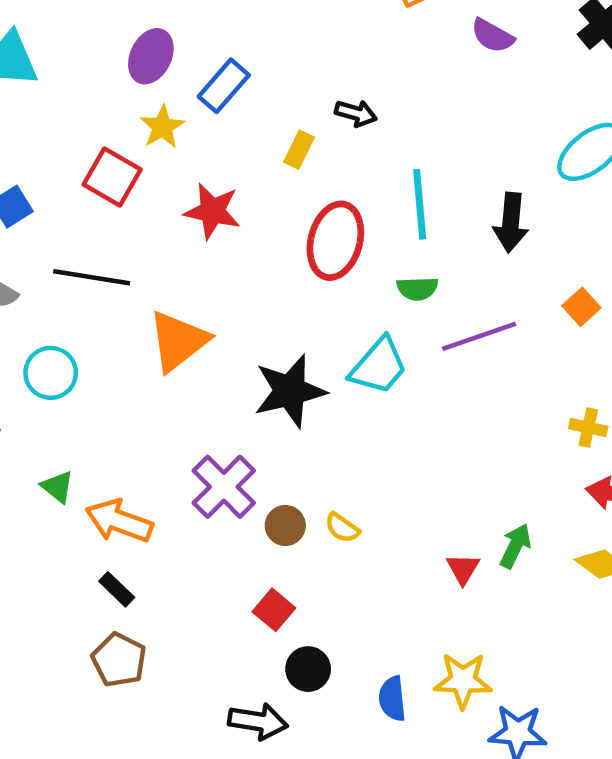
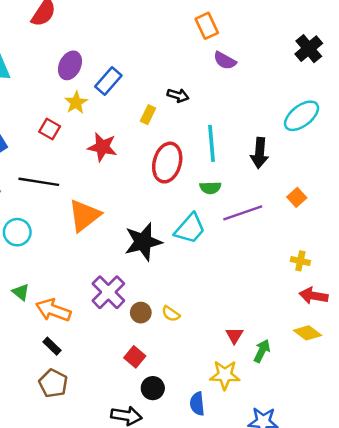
purple semicircle: (493, 36) -> (225, 61), moved
red square: (112, 177) -> (50, 129), size x0.7
green arrow: (515, 546) -> (262, 351), moved
yellow star: (463, 680) -> (225, 375), moved

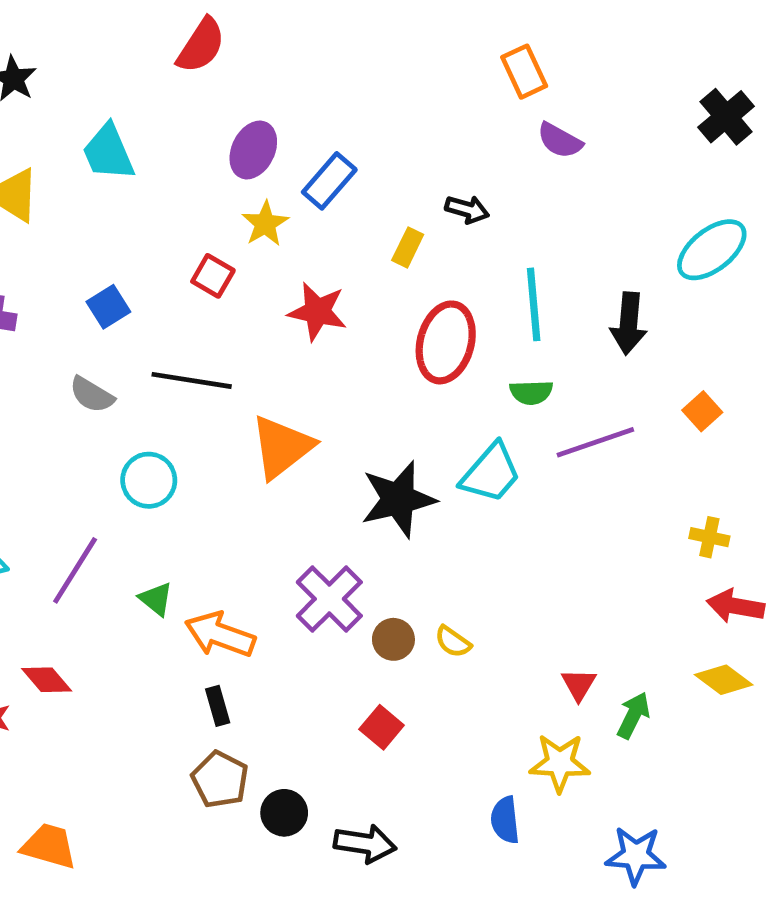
black rectangle: (52, 346) -> (218, 706), turned 30
black circle: (153, 388) -> (284, 813), moved

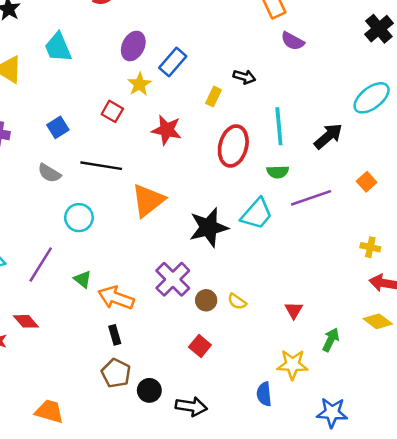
black arrow: (629, 323) -> (328, 136), turned -136
red triangle: (579, 684) -> (294, 310), moved
orange trapezoid: (49, 846) -> (49, 411), moved

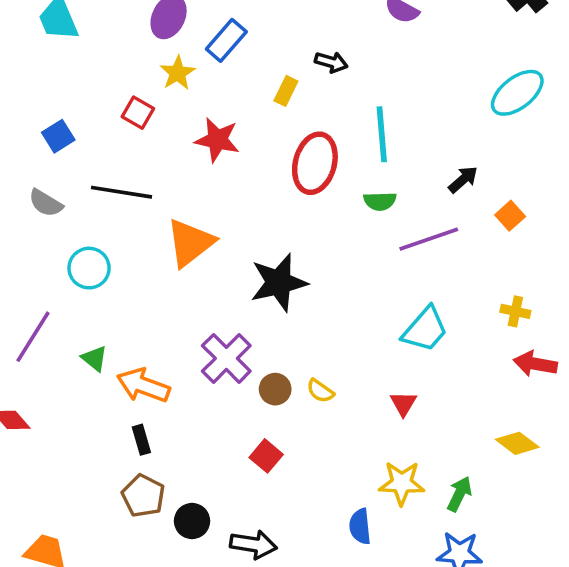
black arrow: (328, 136) -> (463, 180), moved, size x0.7
cyan trapezoid: (257, 214) -> (425, 329), moved
yellow diamond: (378, 321) -> (517, 443), moved
green arrow: (331, 340) -> (459, 494), moved

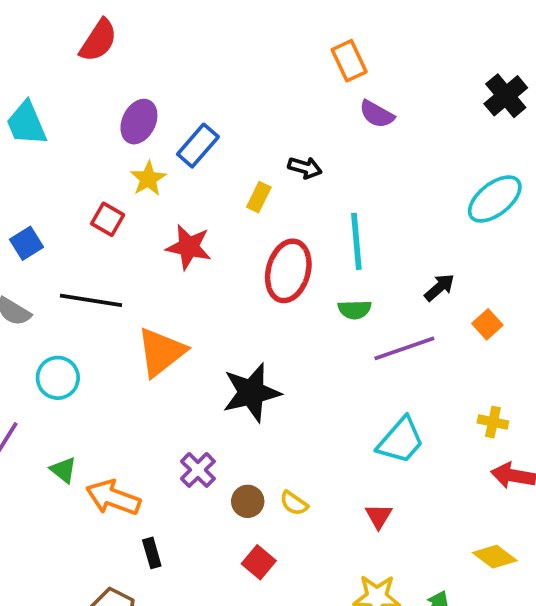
purple cross: (226, 358) -> (198, 470), size x0.7
black rectangle: (141, 440) -> (152, 553), moved
red square: (266, 456) -> (259, 562), moved

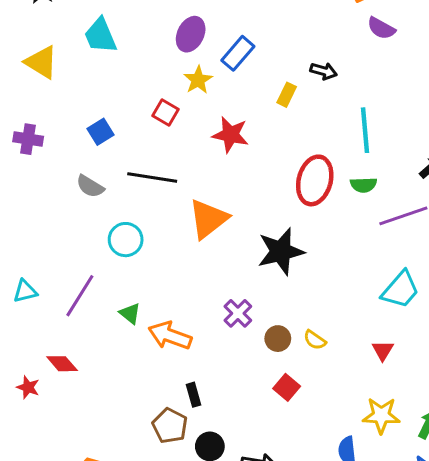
red ellipse: (288, 271) -> (315, 180), moved
black rectangle: (152, 553) -> (194, 395), moved

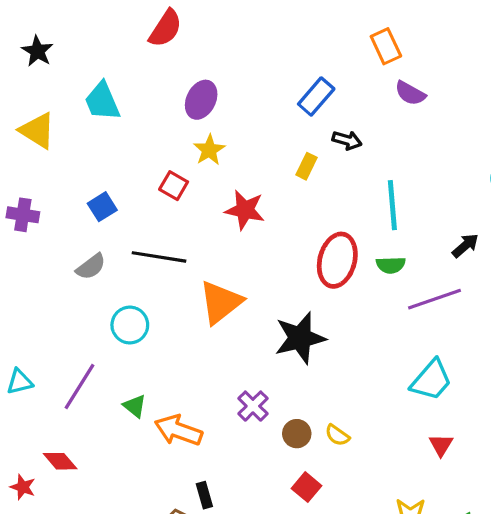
blue rectangle: (238, 53) -> (316, 96), moved
gray semicircle: (90, 186) -> (91, 267), turned -68
red triangle: (383, 350) -> (441, 445), moved

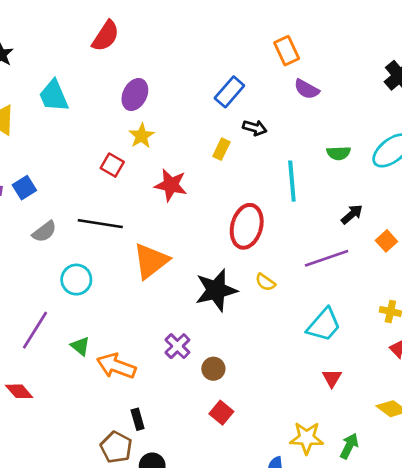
blue square: (102, 207) -> (24, 188), moved
green semicircle: (391, 265) -> (339, 153), moved
yellow semicircle: (337, 435) -> (265, 282), moved

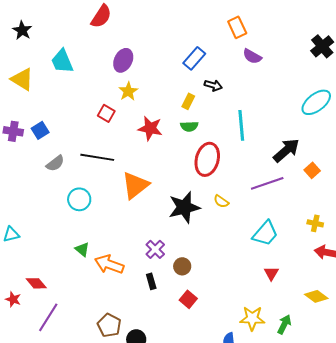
green semicircle: (339, 153) -> (189, 126), moved
black arrow: (352, 214) -> (286, 150), size x1.6
purple line: (35, 330) -> (48, 317), moved
black rectangle: (138, 419) -> (151, 281), moved

